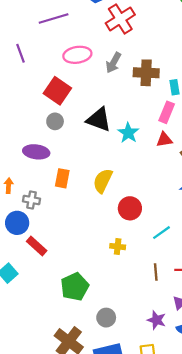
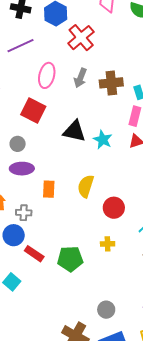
pink ellipse: (77, 55) -> (47, 75), turned -60
gray circle: (55, 121) -> (18, 144), moved
green pentagon: (75, 287) -> (70, 259), moved, turned 30

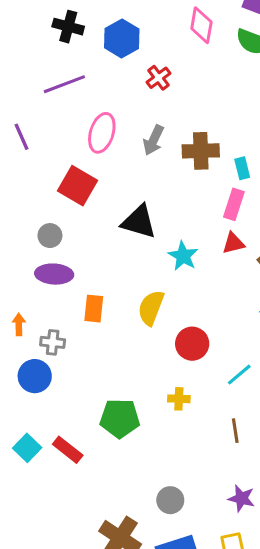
red cross: (81, 38) -> (159, 78), size x0.6
cyan star: (103, 140) -> (183, 256), moved
red rectangle: (34, 254) -> (68, 450), moved

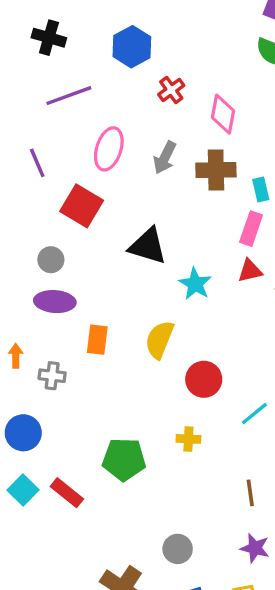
pink diamond: (201, 25) -> (223, 114), moved
black cross: (68, 27) -> (49, 38), moved
purple line: (21, 137) -> (37, 163), moved
blue circle: (35, 376) -> (23, 433), moved
brown line: (235, 431) -> (250, 493), moved

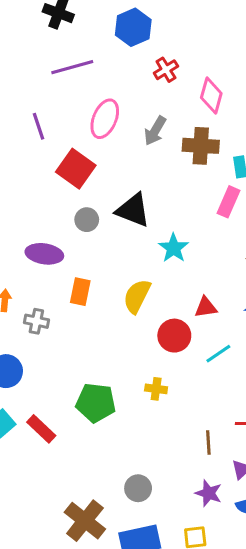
gray circle: (51, 260) -> (87, 220), moved
red triangle: (250, 271) -> (206, 307), moved
cyan line: (254, 414) -> (218, 354), moved

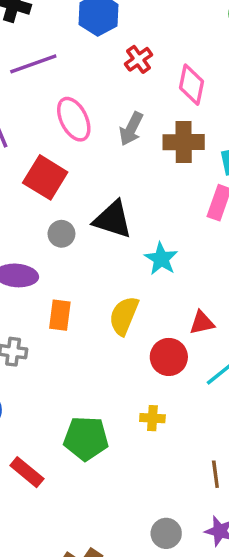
pink ellipse: (105, 119) -> (74, 119), turned -45
gray circle: (138, 488) -> (166, 533), moved

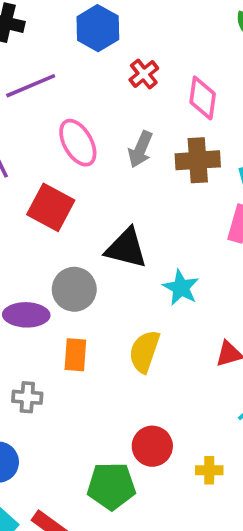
gray circle: (61, 234) -> (74, 289), moved, size x1.5
red circle: (169, 357) -> (152, 446), moved
yellow cross: (152, 418) -> (209, 470), moved

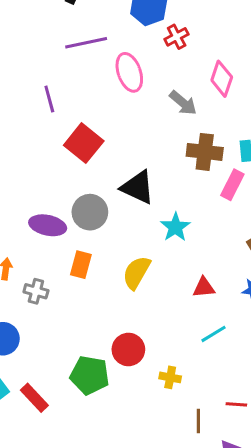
red cross: (144, 74) -> (177, 37), moved
pink ellipse: (78, 143) -> (129, 72), moved
gray arrow: (140, 149) -> (183, 103), moved, turned -84
brown cross: (198, 160) -> (205, 152), moved

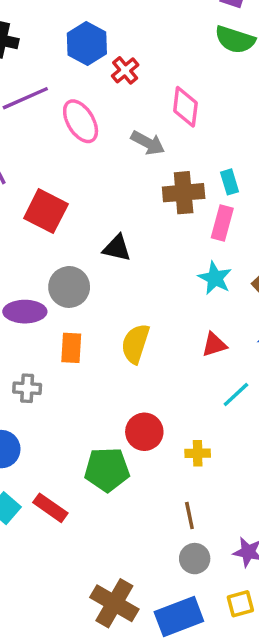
black triangle: (138, 187) -> (117, 248), size x0.7
cyan star: (175, 227) -> (215, 278), moved
brown line: (198, 421) -> (189, 515), moved

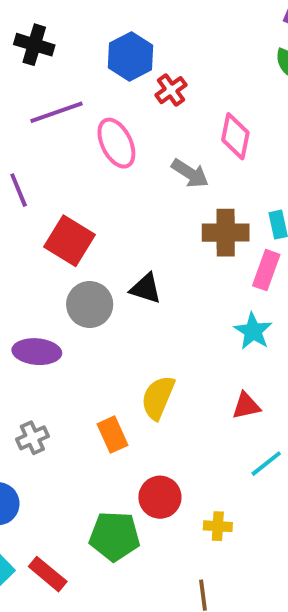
gray circle: (69, 287) -> (90, 304), moved
orange rectangle: (71, 348) -> (112, 435), moved, turned -32
gray cross: (27, 388) -> (32, 438), turned -32

